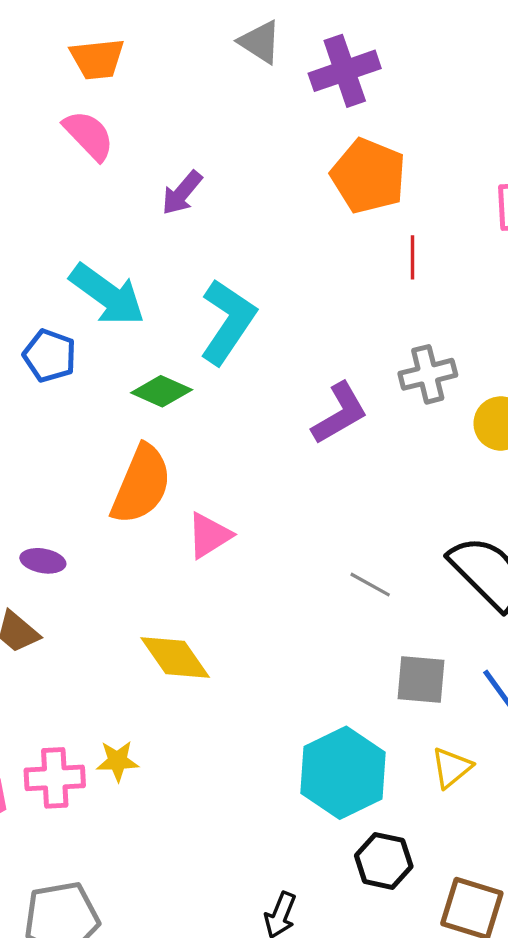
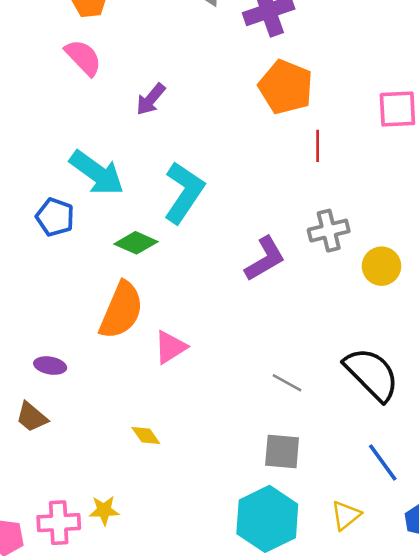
yellow diamond: (175, 657) -> (146, 435), size x0.6
gray square: (421, 680) -> (282, 451), moved

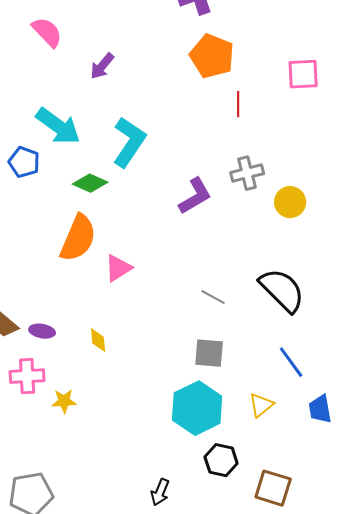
purple ellipse: (50, 366) -> (42, 331), moved
yellow diamond: (146, 435) -> (98, 340), turned 30
pink cross: (59, 523) -> (27, 376), moved

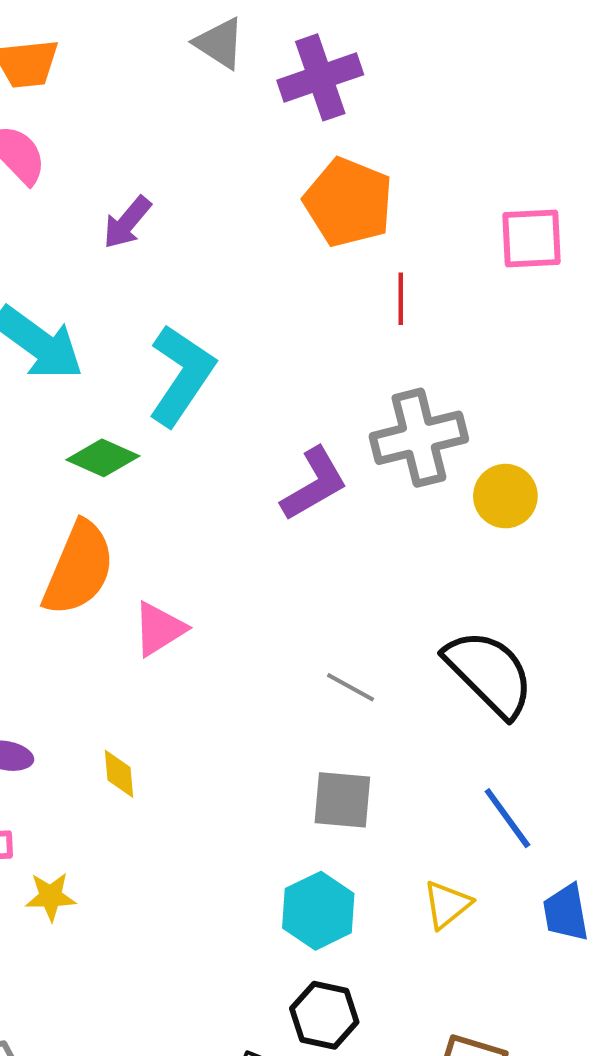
gray cross: (247, 173) -> (419, 438), size x1.4
cyan hexagon: (197, 408) -> (318, 911), size x0.7
black hexagon: (221, 460) -> (324, 1015), moved

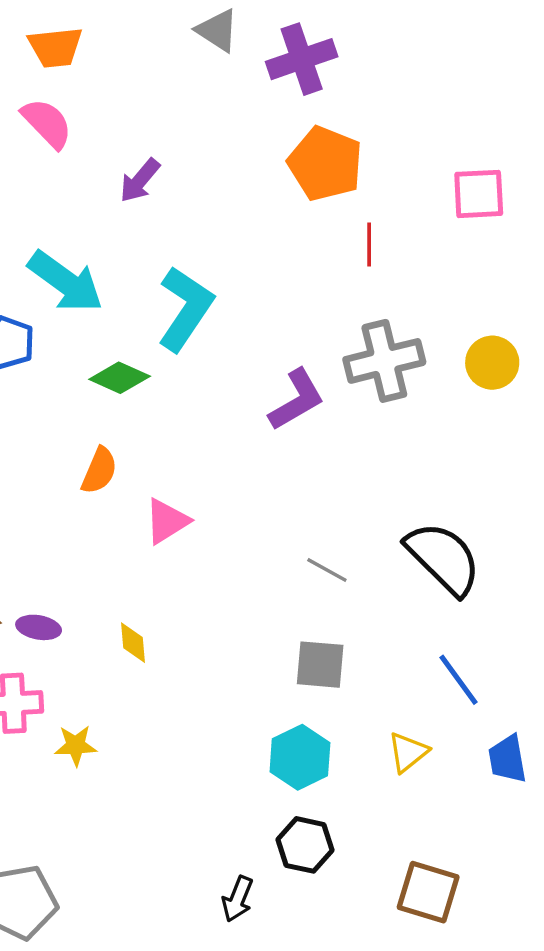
yellow circle: (505, 496) -> (492, 363), moved
orange semicircle: (79, 569) -> (99, 471), size x0.6

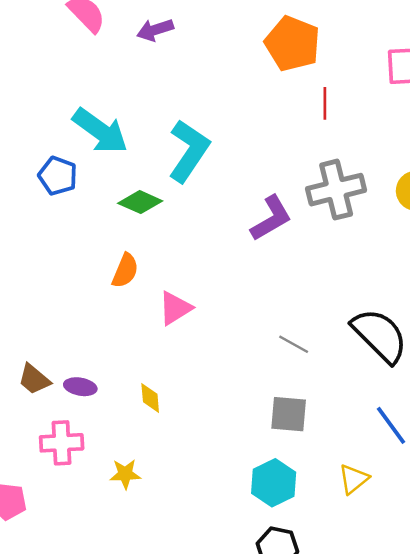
purple arrow: (140, 180) -> (155, 30), moved, turned 32
yellow star: (76, 745) -> (125, 474), moved

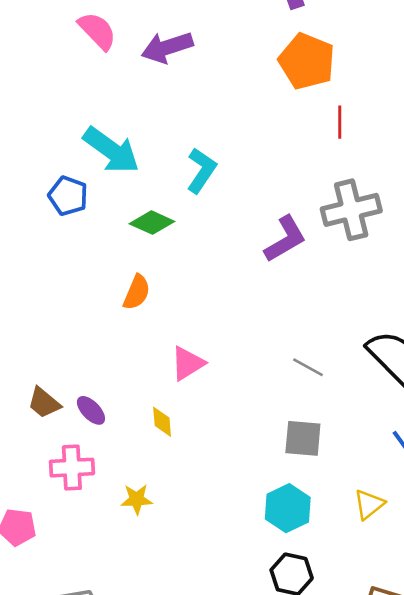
purple arrow: (155, 30) -> (167, 47), size x1.4
cyan L-shape: (189, 151) -> (201, 170), size x0.7
pink triangle: (175, 308) -> (187, 363), moved
purple ellipse: (80, 387) -> (91, 410), turned 36

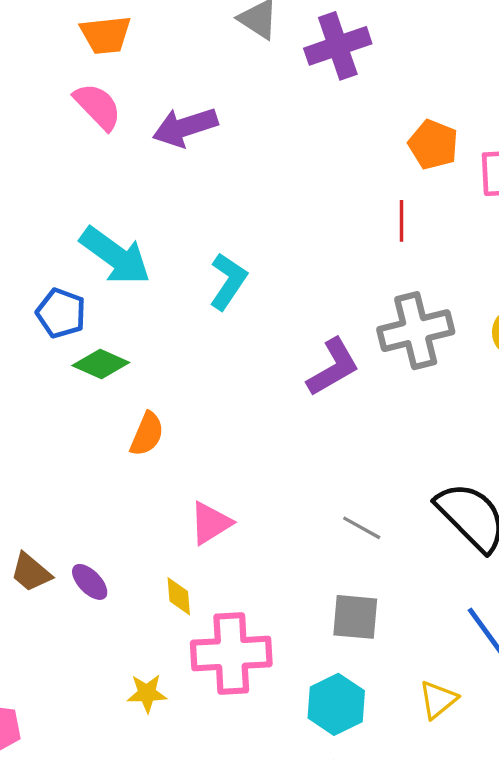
orange pentagon: (307, 61) -> (433, 145), moved, size x0.7
green diamond: (152, 223) -> (101, 364), moved
pink cross: (72, 468) -> (231, 654), moved, size x1.4

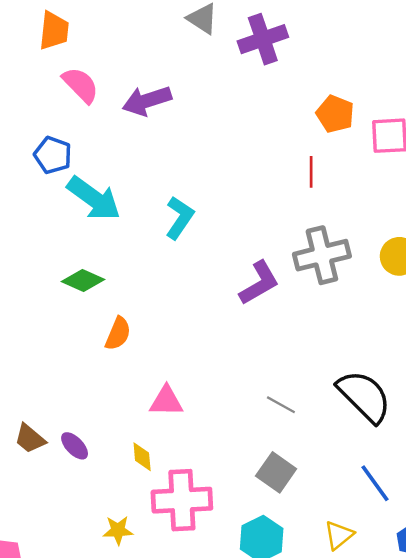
orange trapezoid: (106, 35) -> (54, 31), moved, turned -78
blue pentagon: (61, 313) -> (53, 155), moved
pink triangle: (211, 523) -> (166, 401), turned 33
gray square: (355, 617) -> (276, 472), turned 30

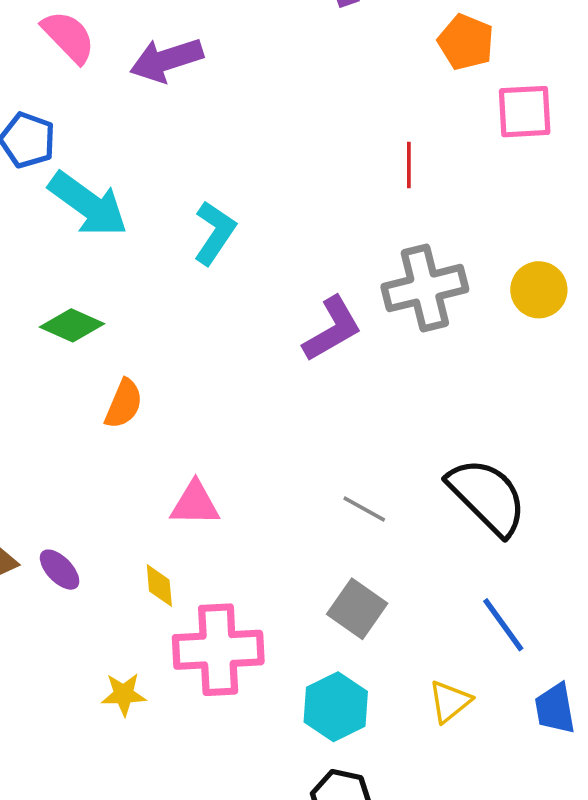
orange pentagon: (335, 114) -> (466, 42), moved

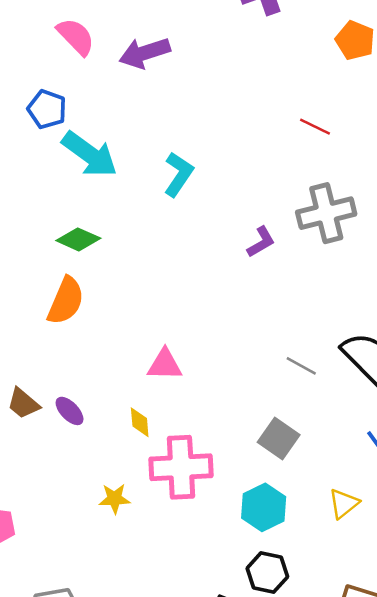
red line: (409, 165) -> (315, 127), turned -64
purple L-shape: (332, 329) -> (261, 242), size x0.7
orange semicircle: (124, 404) -> (66, 301), moved, size x1.4
gray line: (364, 509) -> (301, 366), moved

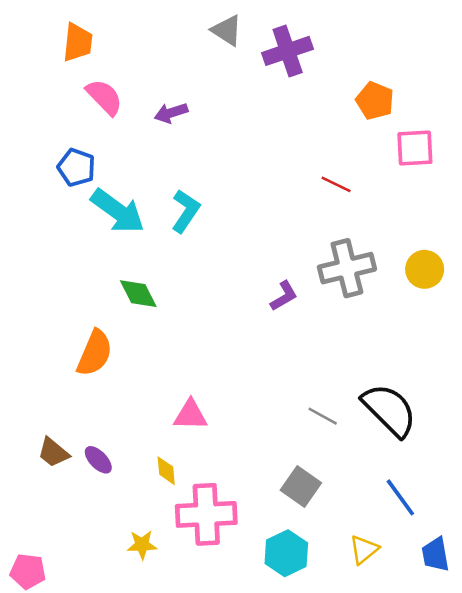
purple arrow: (145, 53) -> (171, 113), size x0.7
cyan L-shape: (178, 174) -> (186, 211), moved
green diamond: (78, 239) -> (138, 294), moved, turned 39

